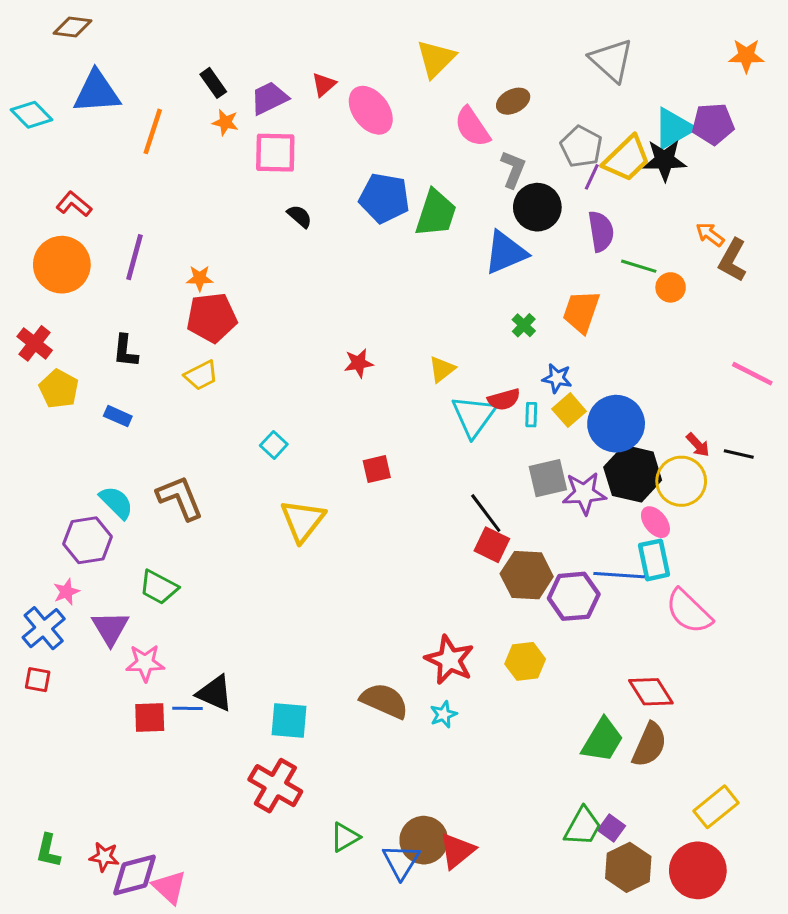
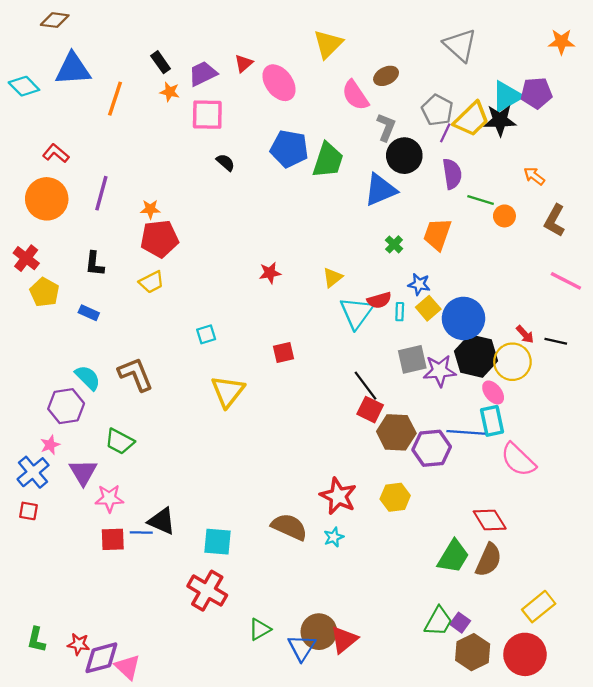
brown L-shape: (733, 260) -> (555, 221), moved
cyan square: (274, 445) -> (206, 334), turned 30

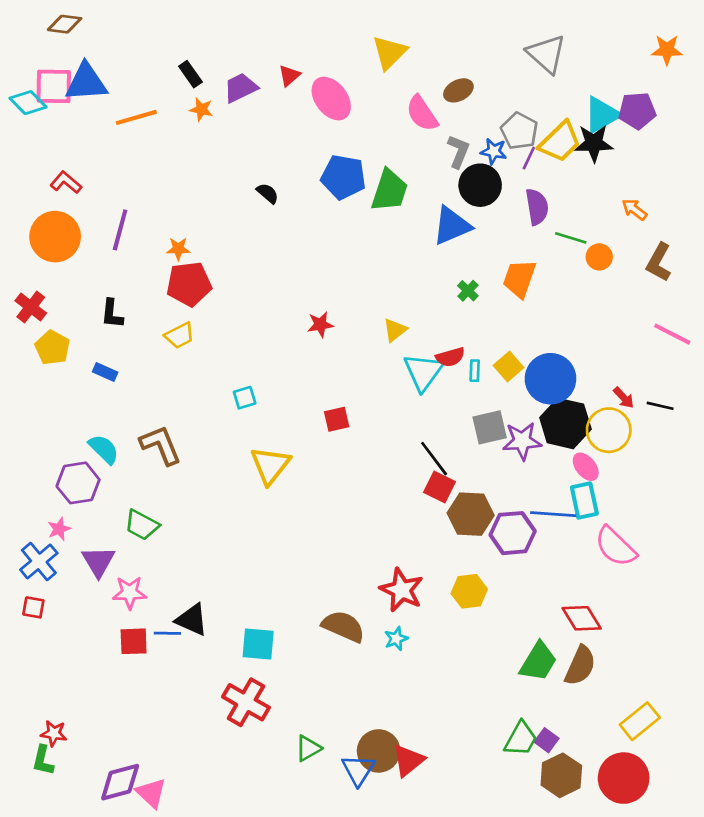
orange line: (115, 99) -> (136, 117), turned 56
pink square: (207, 115) -> (54, 86), moved
blue star: (419, 284) -> (494, 151), moved
red star: (79, 644) -> (54, 733), moved

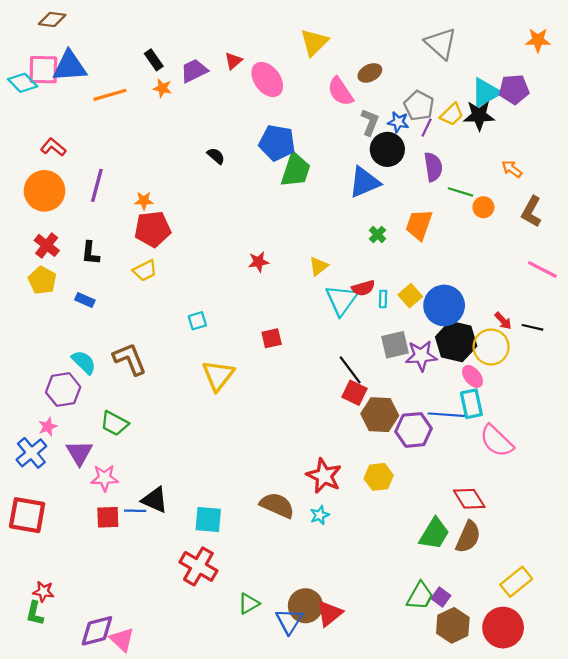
yellow trapezoid: (560, 142) -> (452, 114), size x0.7
green trapezoid: (389, 191) -> (296, 170), moved
red cross: (31, 307) -> (47, 245), moved
red square: (33, 607) -> (27, 515), moved, size x2.0

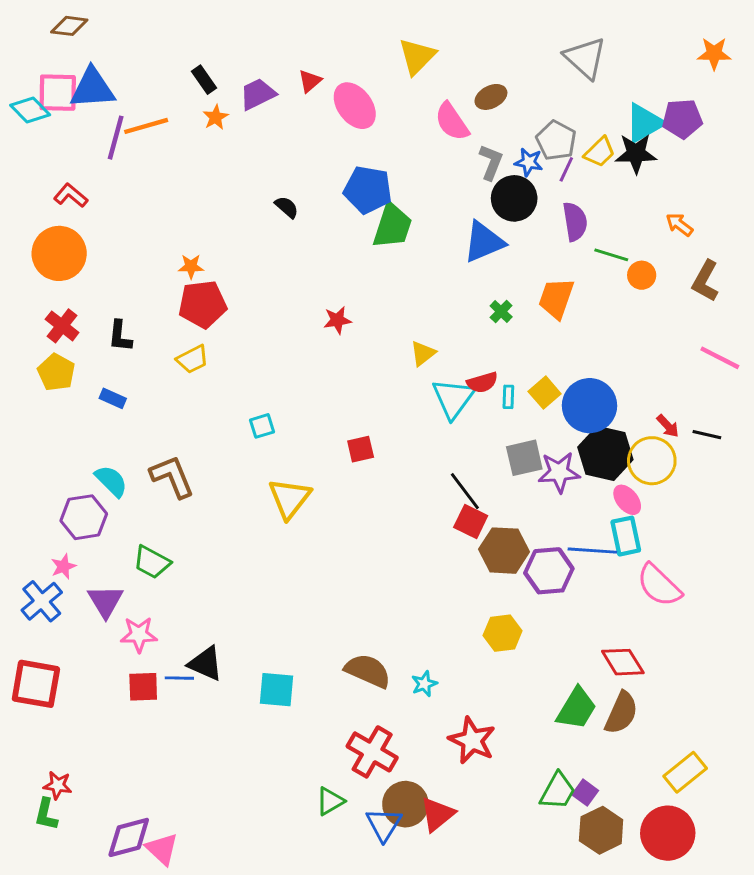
orange star: (162, 88) -> (216, 117), turned 30
purple line: (97, 185) -> (116, 138), moved
red star: (258, 262) -> (337, 320), moved
red star: (324, 476) -> (472, 740), moved
red cross: (198, 566) -> (372, 752), moved

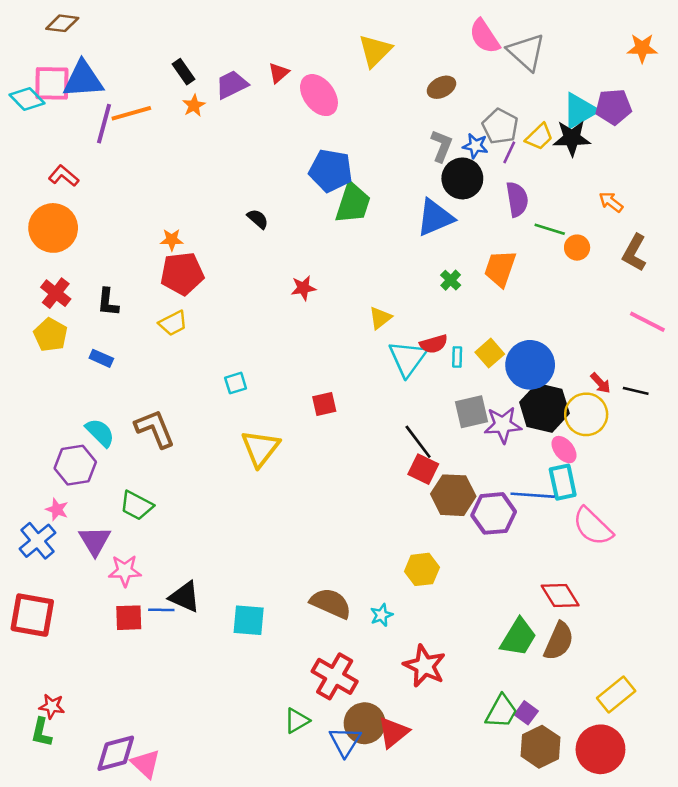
pink semicircle: (452, 122) -> (485, 36), moved
black semicircle: (287, 207) -> (258, 219), moved
pink star: (63, 566) -> (57, 509), turned -30
yellow hexagon: (503, 633) -> (422, 569), moved

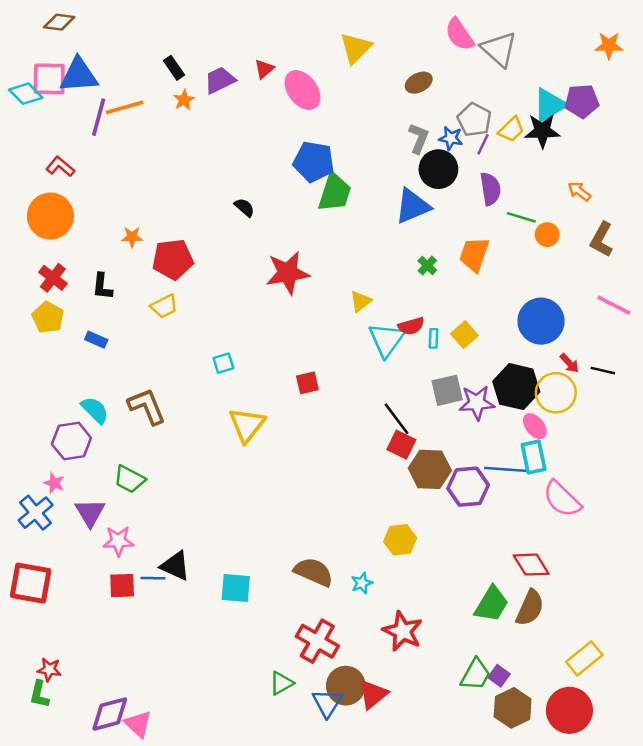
orange star: (172, 240) -> (132, 237), moved
red star: (303, 288) -> (288, 273), size x1.8
blue circle: (530, 365) -> (541, 321), moved

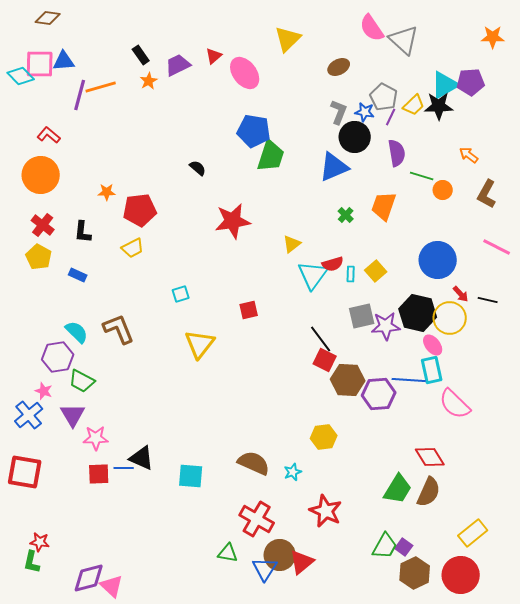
blue triangle: (79, 75) -> (64, 61), size x0.7
green trapezoid: (130, 479) -> (82, 381), moved
green triangle: (282, 683) -> (228, 553), turned 40

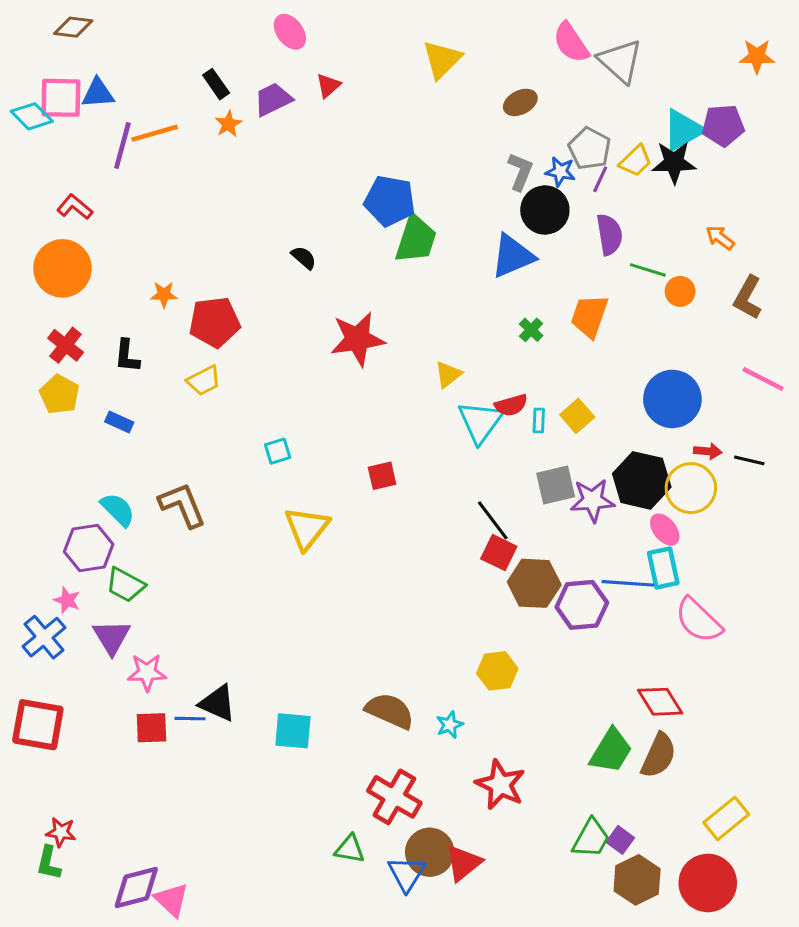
pink ellipse: (245, 73) -> (290, 32), moved, size x0.7
red arrow: (461, 294) -> (708, 451), turned -42

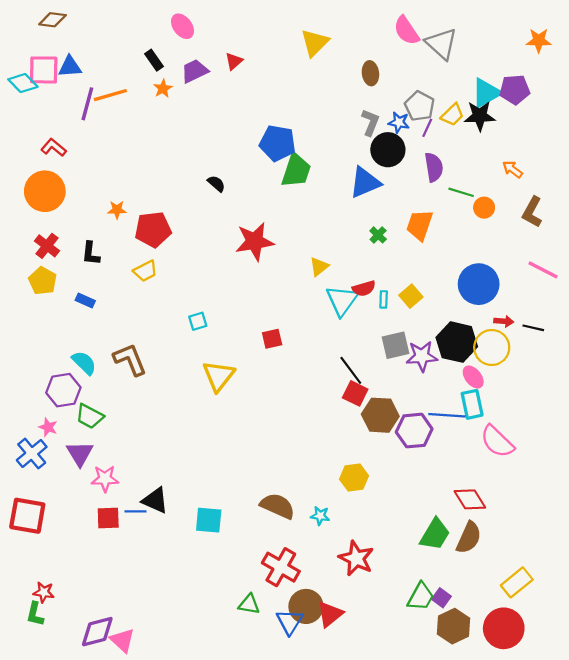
pink ellipse: (290, 32) -> (182, 26), moved
brown ellipse: (520, 102) -> (370, 73), turned -70
cyan star: (450, 725) -> (320, 516), turned 30

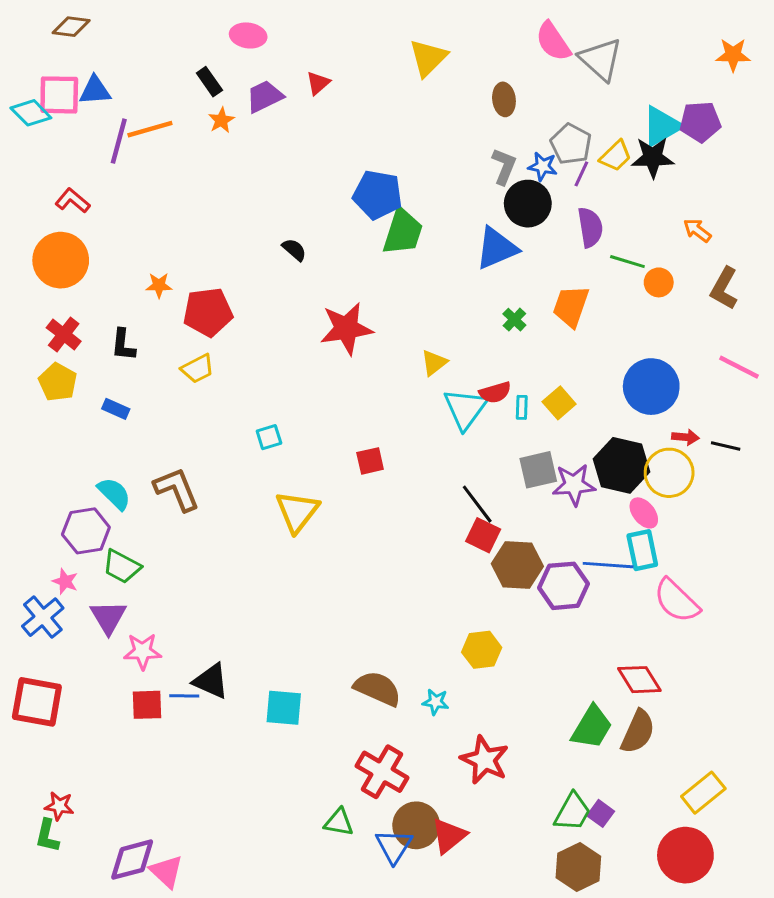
pink ellipse: (182, 26) -> (248, 35), turned -45
brown hexagon: (453, 626) -> (578, 867), moved

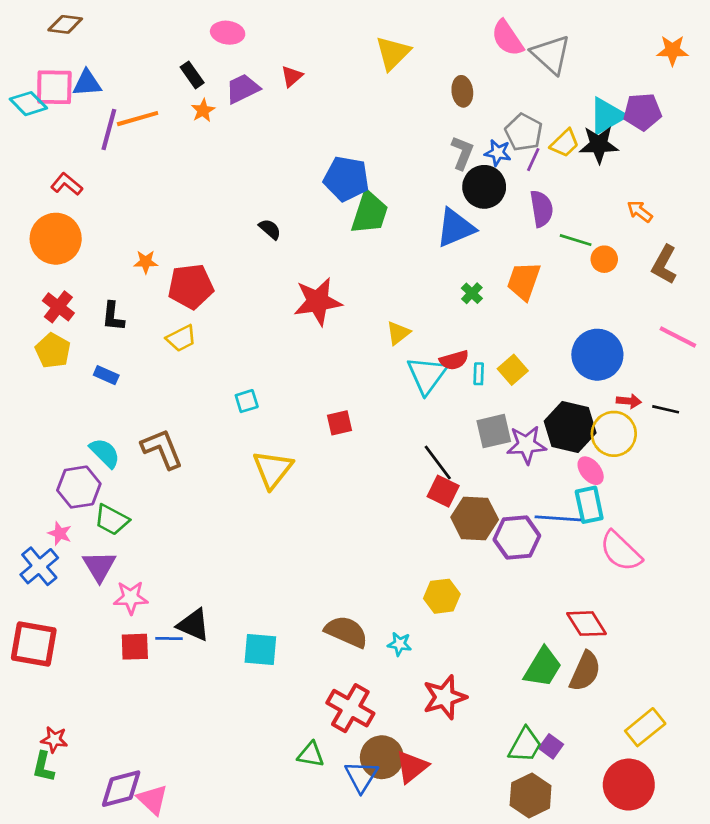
red star: (485, 760) -> (445, 697), turned 30

